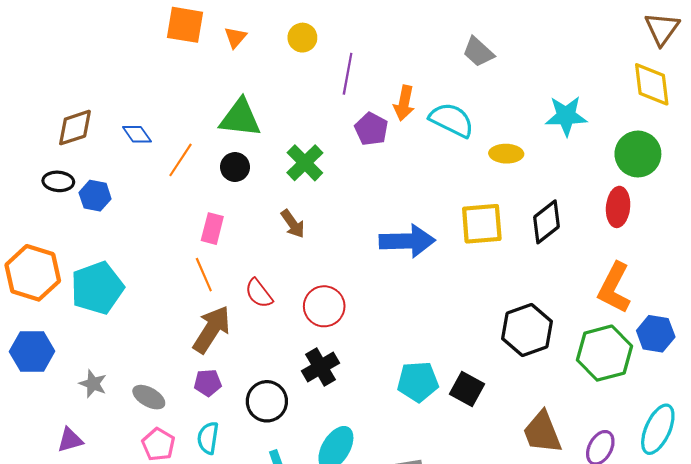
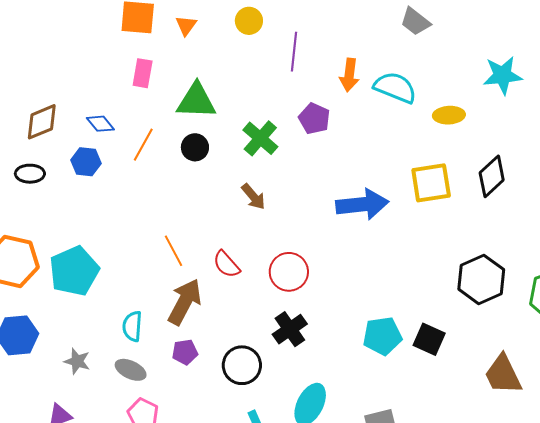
purple pentagon: (371, 129) -> (314, 119), moved
blue hexagon: (95, 196) -> (86, 162), moved
pink rectangle: (212, 229) -> (143, 73), moved
cyan semicircle: (208, 438) -> (132, 326), moved

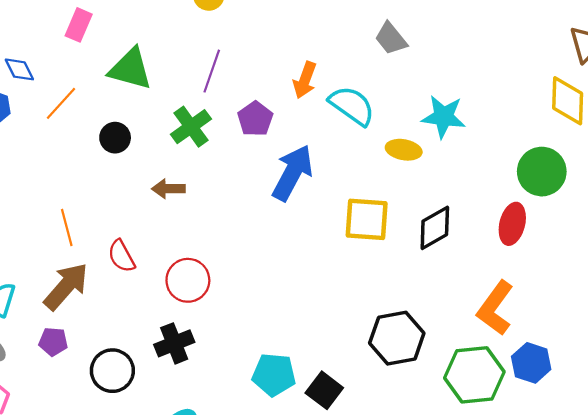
purple line: (294, 52) -> (212, 71), moved
cyan star: (502, 75) -> (444, 117), moved
black circle: (195, 147) -> (115, 138), moved
brown arrow: (253, 197) -> (168, 189), turned 116
blue arrow: (362, 204) -> (292, 173), moved, turned -69

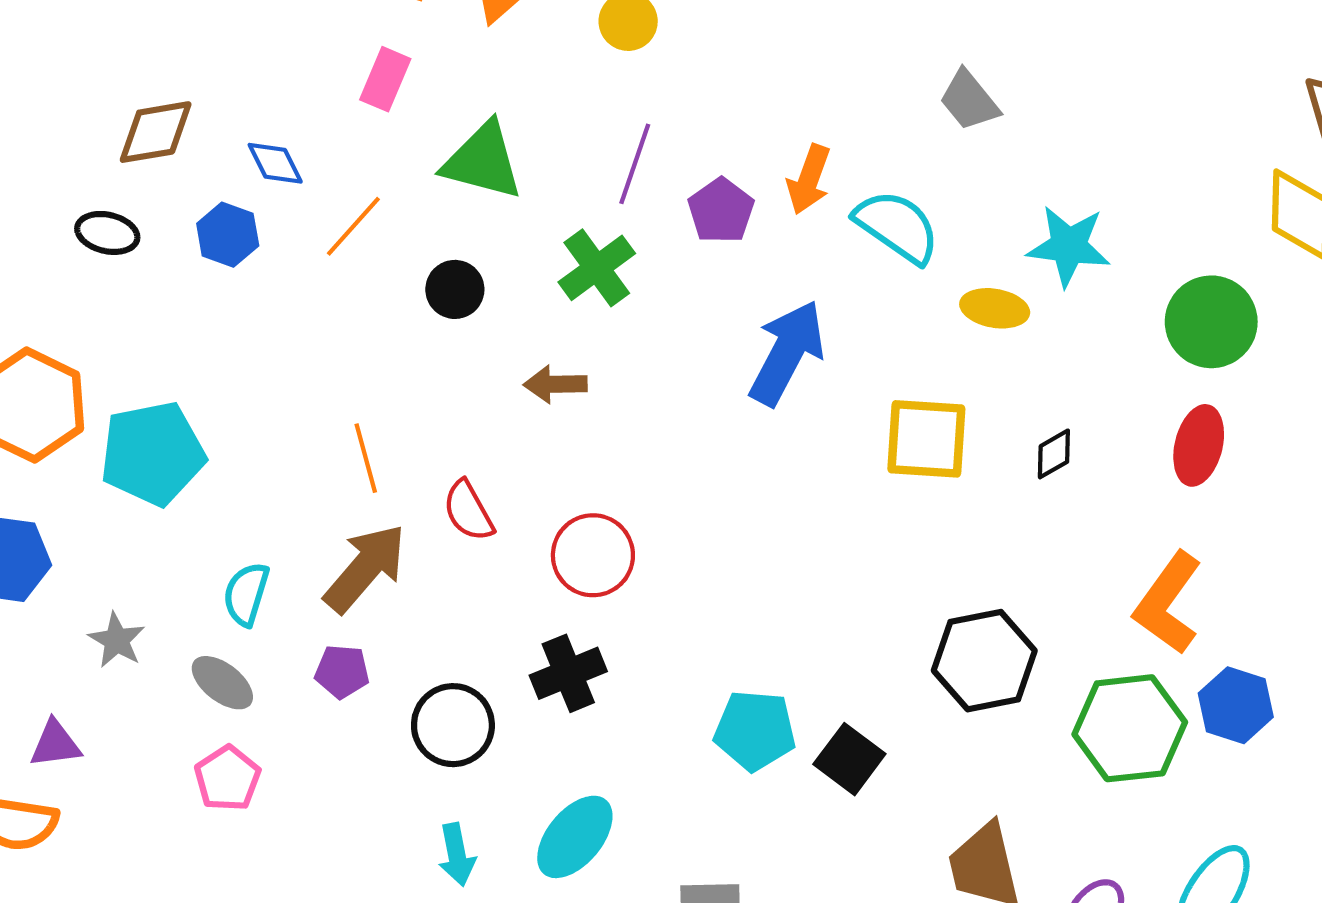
purple pentagon: (255, 119) -> (721, 211), moved
green circle: (542, 172) -> (1211, 322), moved
black diamond: (435, 228) -> (1054, 454), size x0.6

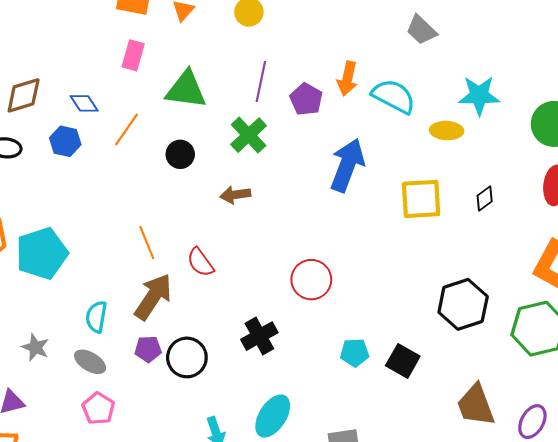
red circle: (593, 555) -> (311, 280), moved
black circle: (453, 725) -> (187, 357), moved
cyan pentagon: (755, 730) -> (355, 353), size x0.7

